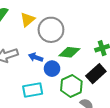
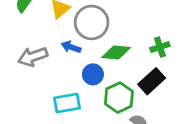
blue arrow: (36, 57) -> (71, 47), moved

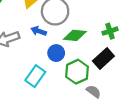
cyan rectangle: (67, 103) -> (35, 76), turned -45

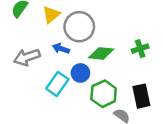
black rectangle: (103, 59) -> (141, 96), moved, turned -60
cyan rectangle: (35, 76) -> (57, 84), moved

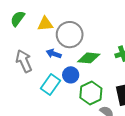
yellow triangle: (51, 15) -> (45, 24), turned 35
gray arrow: (27, 57) -> (24, 61), turned 85

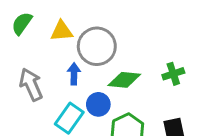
blue arrow: (54, 54) -> (74, 74), turned 72

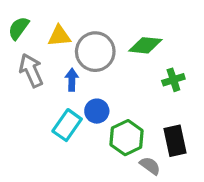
green diamond: (124, 80) -> (145, 45), moved
gray arrow: (31, 85) -> (31, 70), moved

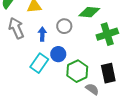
gray circle: (95, 52) -> (64, 26), moved, size x0.6
green cross: (173, 80) -> (107, 34), size x1.5

